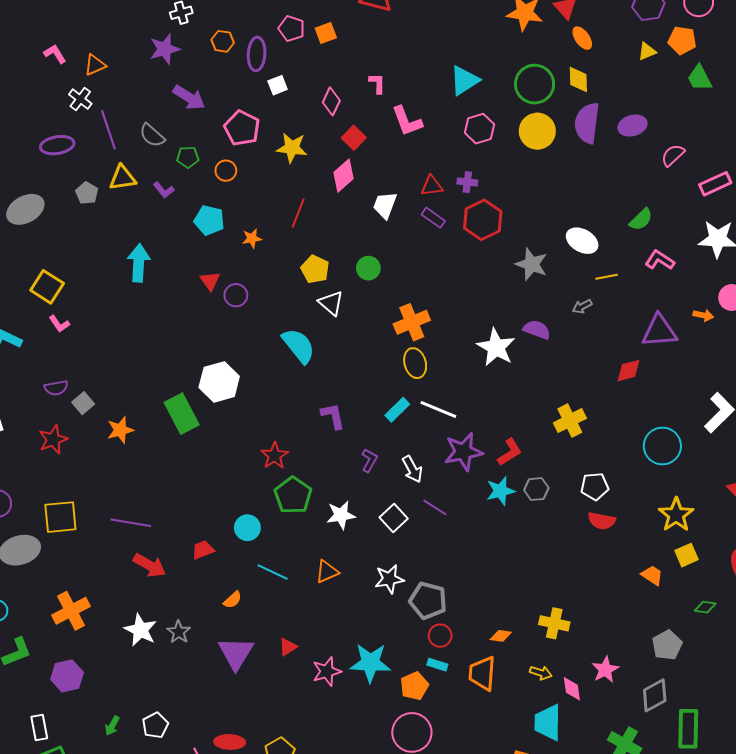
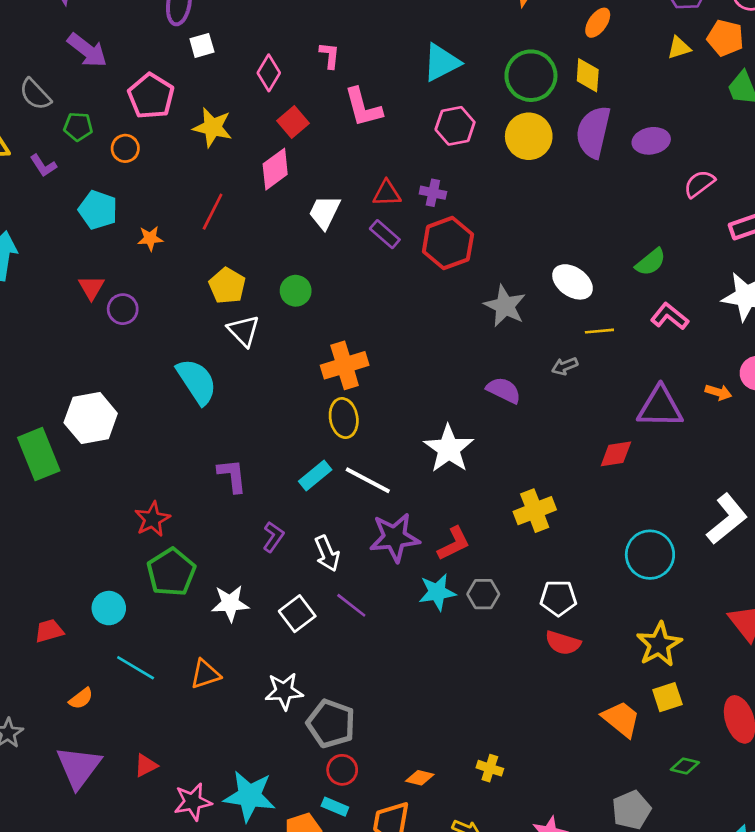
orange ellipse: (582, 38) -> (598, 23), turned 65
white star: (496, 347) -> (449, 449), moved
orange trapezoid: (652, 575) -> (621, 719), size x1.4
yellow cross: (554, 623) -> (490, 768), size x0.7

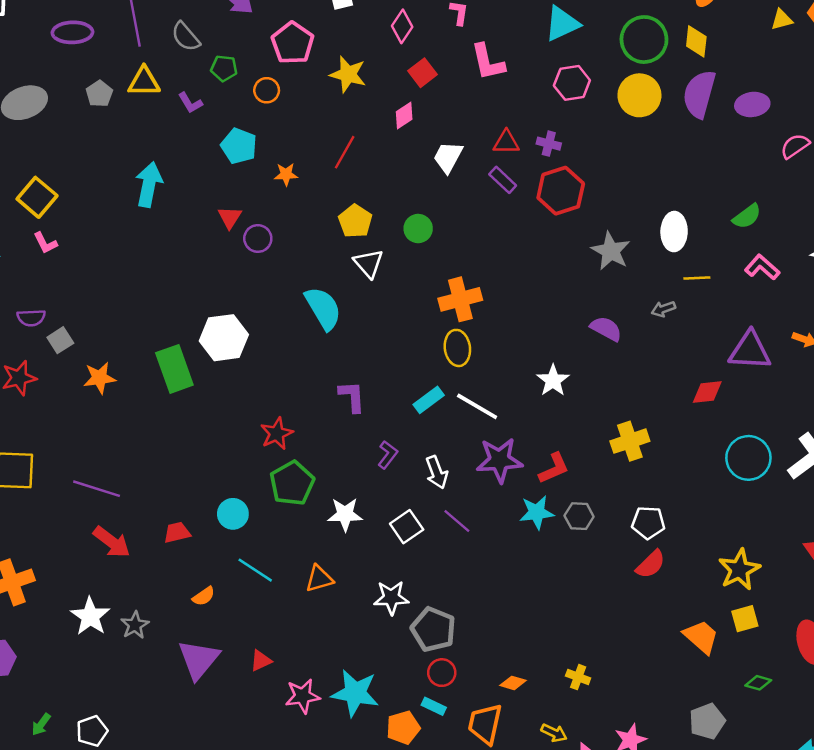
pink diamond: (275, 169) -> (404, 116), size x0.7
white ellipse: (573, 282) -> (674, 232), turned 54
white star: (449, 449) -> (553, 380), size x0.7
cyan circle: (650, 555) -> (748, 458), moved
red semicircle: (563, 643) -> (651, 564), turned -64

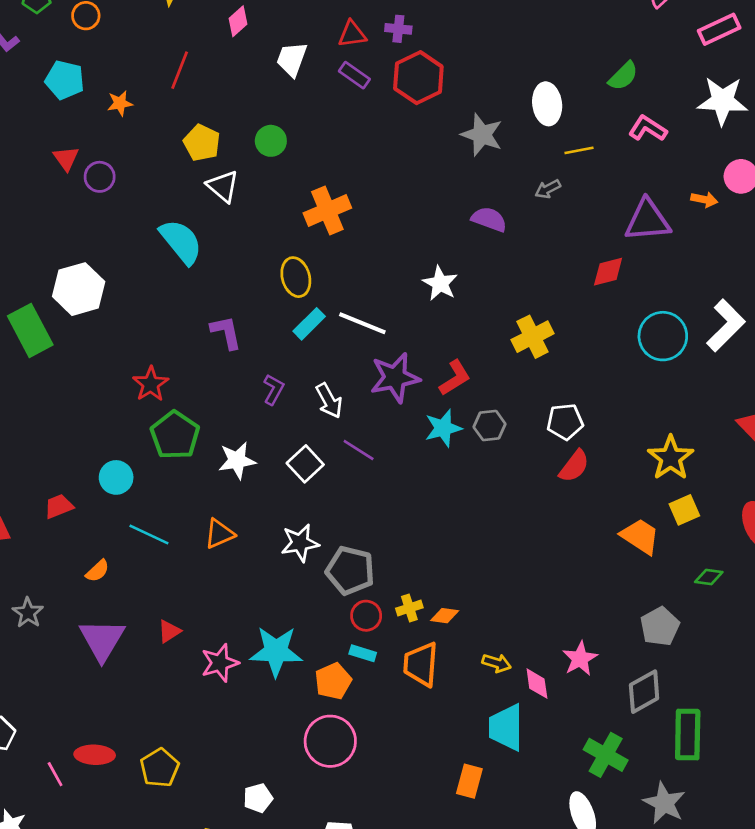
yellow ellipse: (457, 348) -> (296, 277), moved
yellow cross: (578, 677) -> (409, 608), moved, turned -30

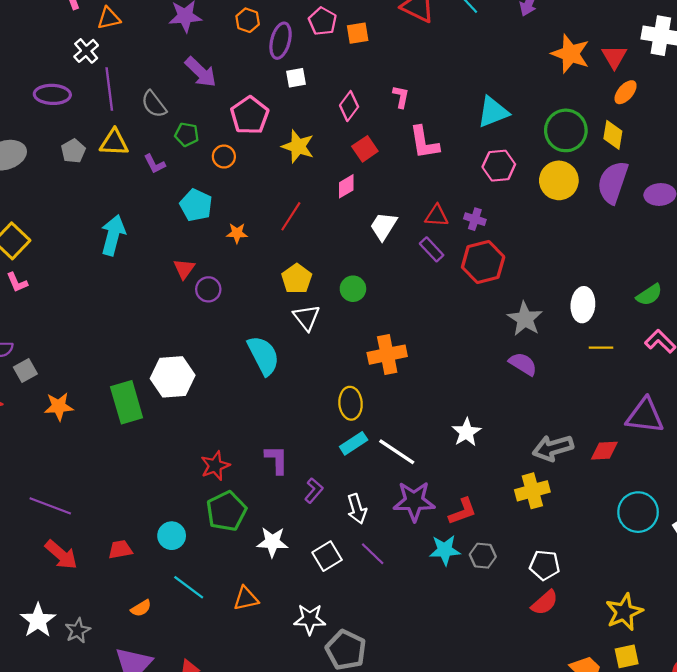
gray arrow: (548, 189) -> (553, 448), moved, size x1.8
purple semicircle: (489, 219) -> (523, 364), moved
purple L-shape: (226, 332) -> (277, 460), moved

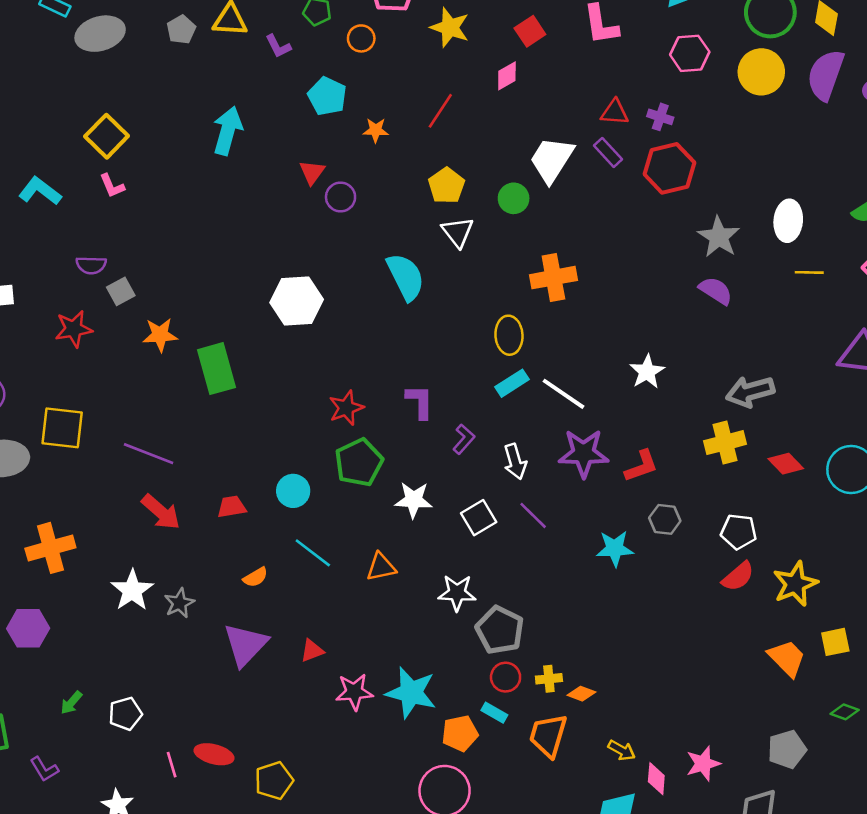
white trapezoid: (383, 226) -> (552, 160), moved, size x1.4
green rectangle: (127, 402) -> (216, 369), moved
red diamond: (604, 451) -> (786, 464), moved, turned 48
cyan star: (445, 550) -> (615, 549), moved
yellow star: (624, 612) -> (795, 584), moved

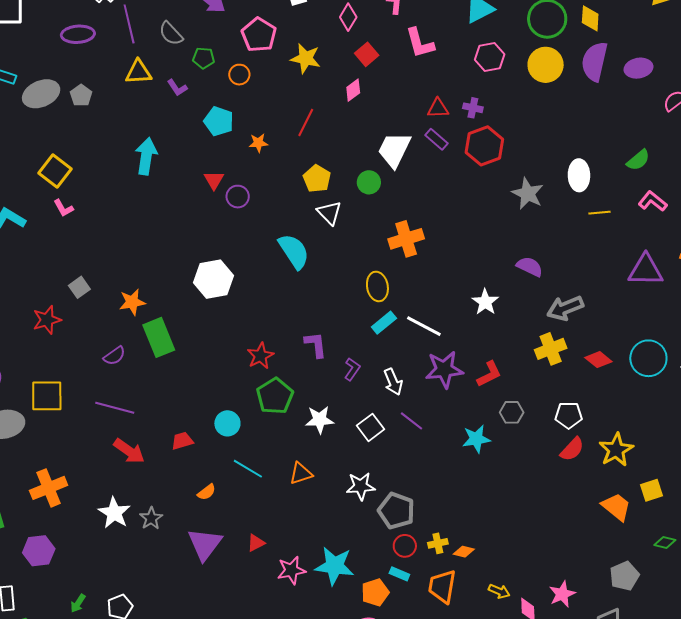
gray pentagon: (181, 30) -> (81, 95), moved
purple semicircle: (91, 265) -> (114, 356), moved, turned -30
purple semicircle: (716, 291) -> (530, 267), moved
orange star: (160, 335) -> (132, 302), moved

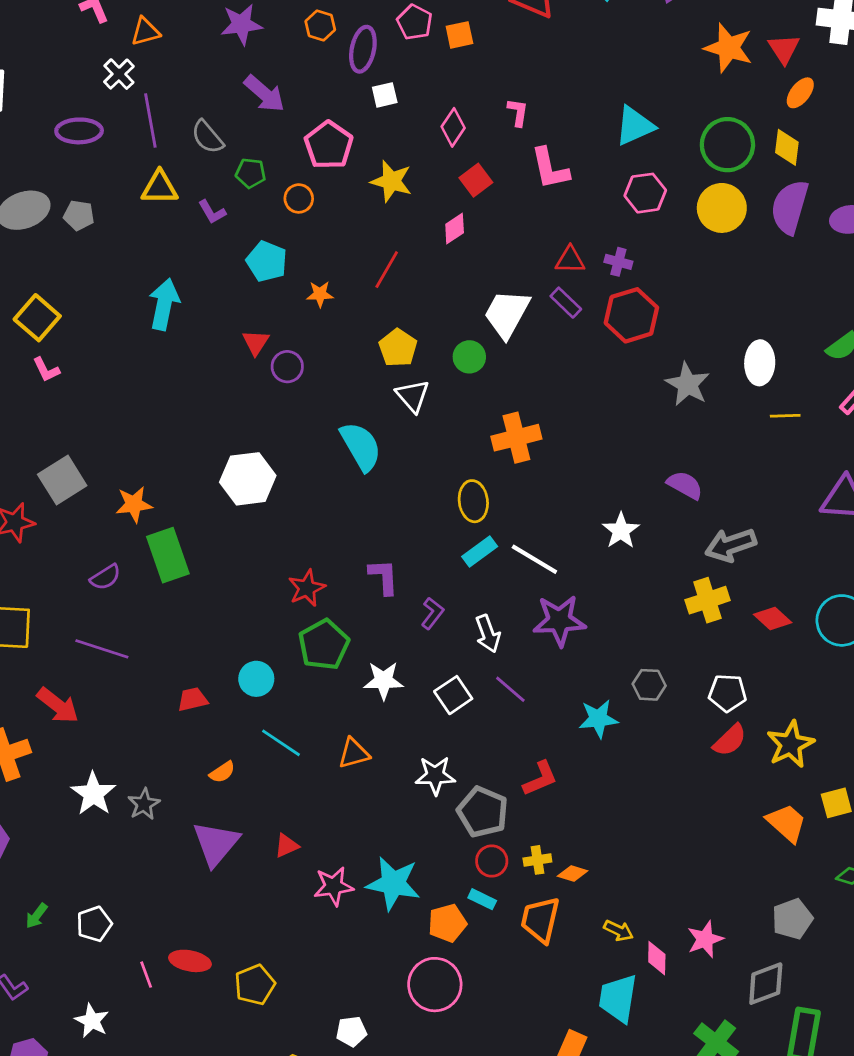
gray pentagon: (81, 95) -> (79, 215), turned -30
gray square: (79, 287) -> (62, 480), size x1.6
red L-shape: (489, 374) -> (540, 778), moved
red arrow: (129, 451) -> (58, 705), moved

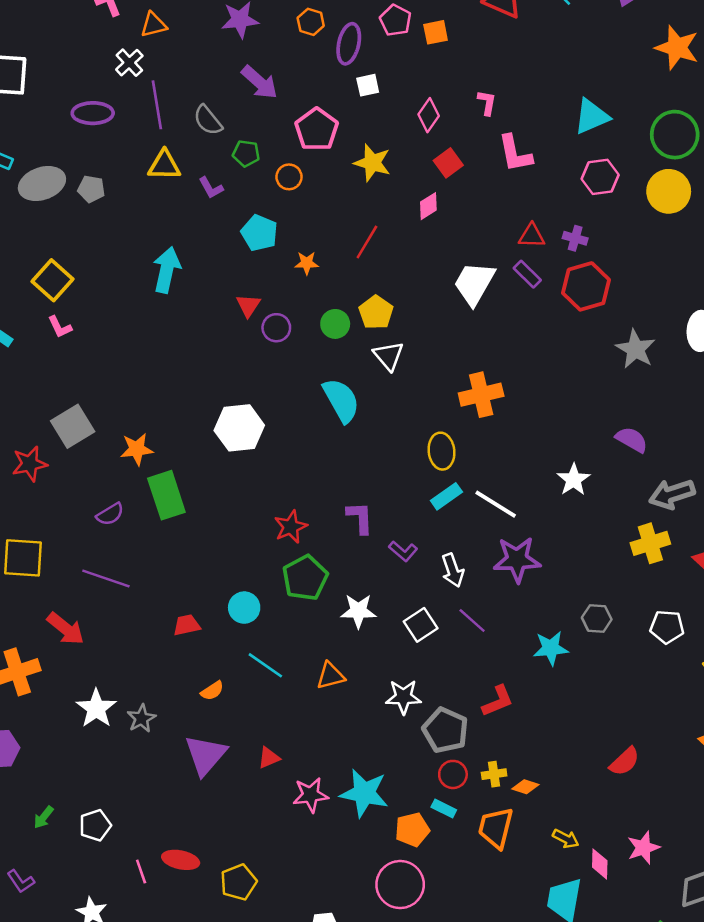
green circle: (469, 357) -> (335, 324), moved
purple L-shape: (432, 613) -> (403, 551), turned 92
red semicircle: (730, 740) -> (625, 761), moved

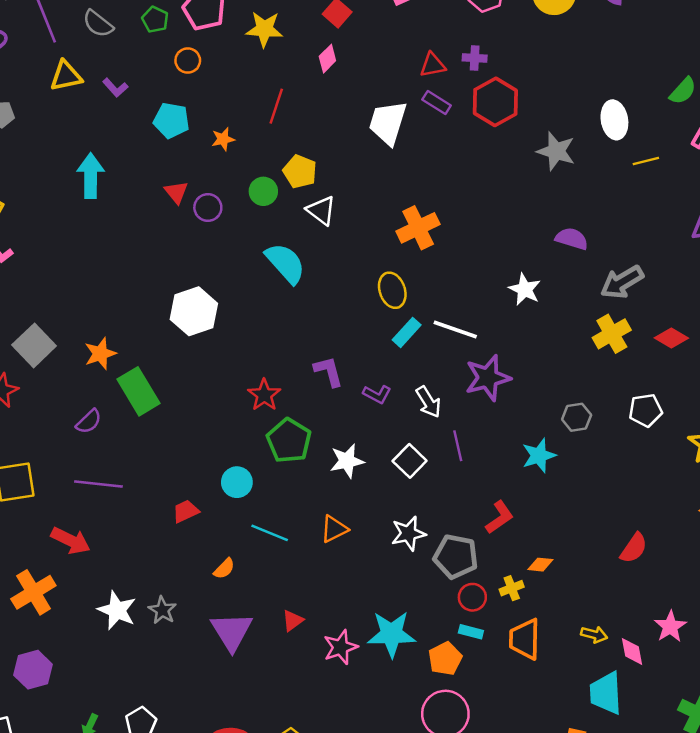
green pentagon: (246, 153) -> (155, 20), moved, turned 30
purple line: (472, 620) -> (458, 446), turned 48
orange diamond: (525, 787) -> (540, 565), moved

